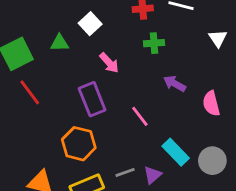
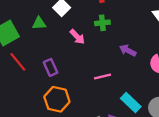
green cross: (154, 43) -> (102, 23), moved
purple rectangle: (92, 99) -> (51, 67), moved, size x0.7
pink line: (140, 116) -> (102, 76), turned -63

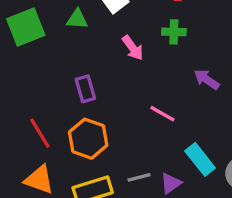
red line: (18, 62) -> (40, 133), moved
pink line: (102, 76) -> (162, 114), turned 35

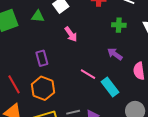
green cross: (174, 32) -> (119, 25), moved
cyan rectangle: (200, 159) -> (110, 87), moved

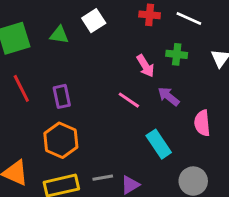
pink arrow: (71, 34) -> (145, 66), moved
pink line: (88, 74) -> (129, 100), moved
red line: (14, 84) -> (21, 88), moved

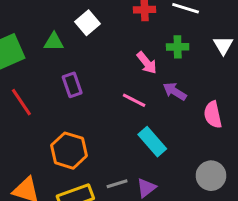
purple rectangle: (62, 96) -> (72, 85), moved
cyan rectangle: (159, 144) -> (152, 142), moved

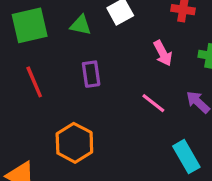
pink arrow: (147, 63) -> (163, 53), moved
cyan rectangle: (152, 142) -> (186, 157), moved

